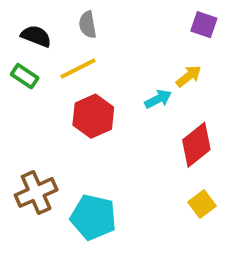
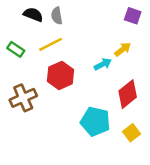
black semicircle: (36, 36) -> (33, 15), moved
brown cross: (36, 192) -> (23, 98), moved
cyan pentagon: (93, 217) -> (95, 121), moved

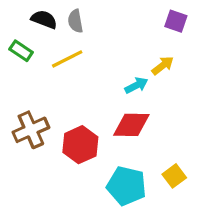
green rectangle: (16, 49) -> (21, 51), moved
red hexagon: (61, 75) -> (80, 145), moved
red diamond: (128, 94) -> (131, 125), moved, turned 40
cyan pentagon: (95, 121) -> (126, 186), moved

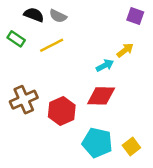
gray semicircle: (75, 21) -> (58, 16), turned -54
yellow square: (174, 176) -> (131, 146), moved

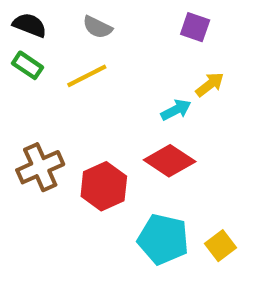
black semicircle: (34, 15) -> (30, 25), moved
purple square: (135, 16) -> (195, 27), moved
red diamond: (101, 96) -> (170, 161), turned 32

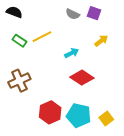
gray semicircle: (97, 27) -> (73, 14), moved
green rectangle: (27, 65) -> (19, 41), moved
cyan arrow: (176, 110) -> (72, 53), moved
red hexagon: (104, 186) -> (50, 112), moved

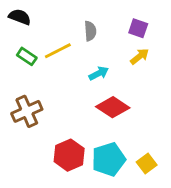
purple square: (94, 13) -> (138, 28), moved
gray semicircle: (73, 14) -> (90, 31), moved, turned -120
cyan pentagon: (79, 115) -> (109, 159), turned -30

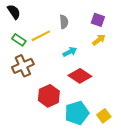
black semicircle: (20, 17) -> (14, 12), turned 35
brown cross: (27, 111) -> (23, 66), moved
red hexagon: (69, 155) -> (49, 96), moved

